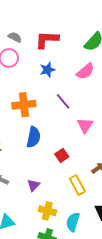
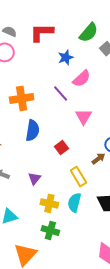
blue star: (47, 70) -> (66, 58), moved
pink semicircle: (85, 71) -> (82, 79), moved
cyan semicircle: (73, 222) -> (74, 203), moved

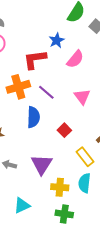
red L-shape: (42, 32) -> (35, 59), moved
purple line: (61, 94) -> (46, 92), moved
purple triangle: (34, 178) -> (42, 164), size x1.6

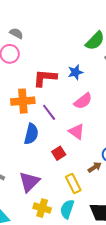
blue star: (57, 40) -> (75, 72), moved
pink semicircle: (75, 59) -> (83, 101), moved
pink triangle: (82, 97) -> (77, 132), moved, turned -30

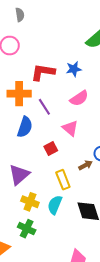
gray semicircle: (16, 33) -> (20, 15), moved, turned 48

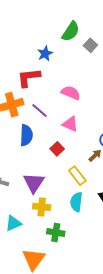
blue star: (74, 69) -> (45, 54), moved
pink semicircle: (79, 98) -> (71, 93), turned -108
yellow cross: (30, 202) -> (42, 207), moved

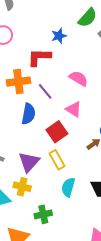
red square: (57, 149) -> (57, 132), size x1.5
yellow rectangle: (77, 176) -> (57, 160), moved
yellow cross: (42, 207) -> (22, 187), moved
green cross: (56, 232) -> (43, 214), turned -30

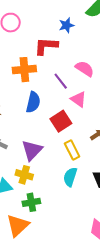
purple line: (45, 91) -> (61, 81), moved
yellow rectangle: (57, 160) -> (72, 150), moved
green cross: (43, 214) -> (31, 202), moved

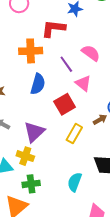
yellow rectangle: (72, 150) -> (74, 134), turned 54
cyan semicircle: (70, 177) -> (75, 182), moved

